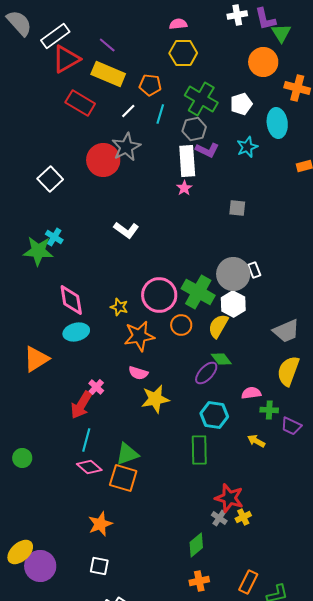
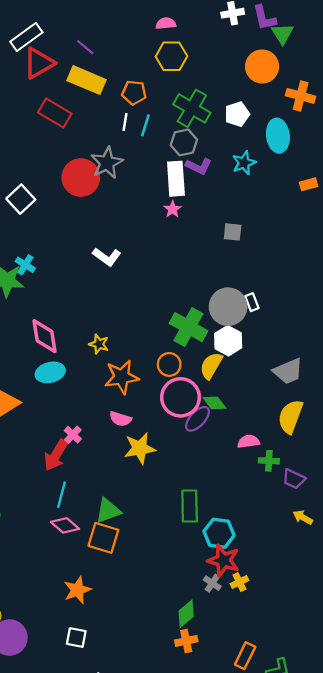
white line: (128, 111) -> (125, 122), moved, turned -35
pink circle: (159, 295) -> (181, 397), moved
cyan hexagon: (214, 415) -> (219, 533), moved
yellow arrow: (256, 441) -> (303, 517), moved
orange cross: (199, 581) -> (186, 641), moved

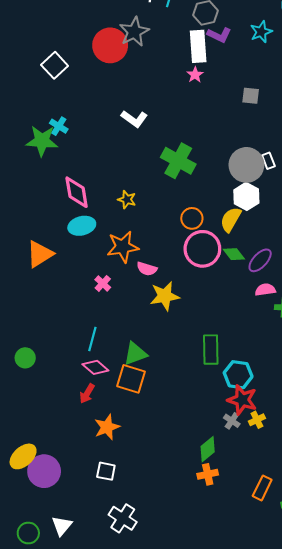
green cross: (188, 327) -> (178, 161), moved
orange star: (122, 377) -> (123, 247), moved
purple ellipse: (197, 419) -> (260, 260), moved
red arrow: (56, 455) -> (87, 394), moved, size x0.7

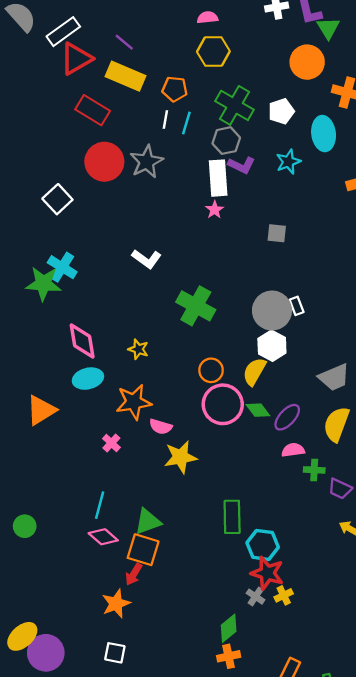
red circle: (110, 45) -> (104, 162), moved
cyan cross: (59, 126) -> (62, 267), size x1.4
red arrow: (87, 394) -> (134, 574), moved

